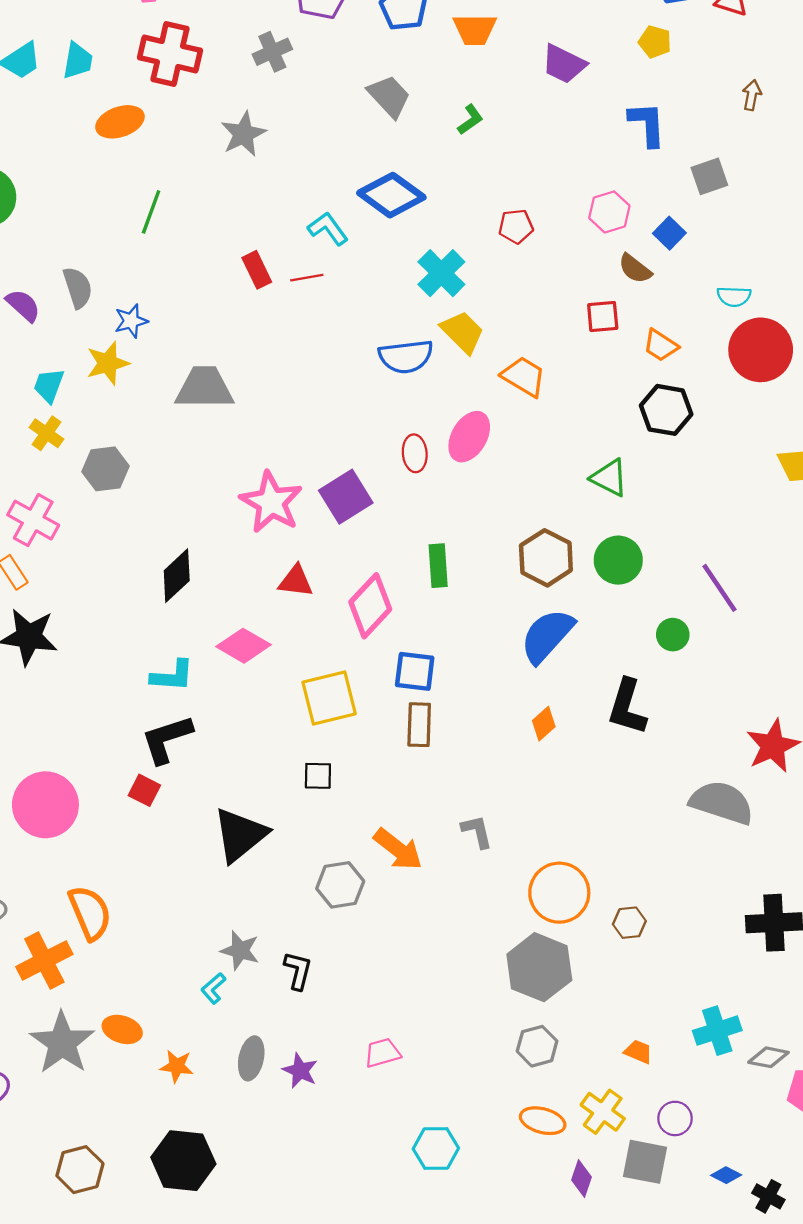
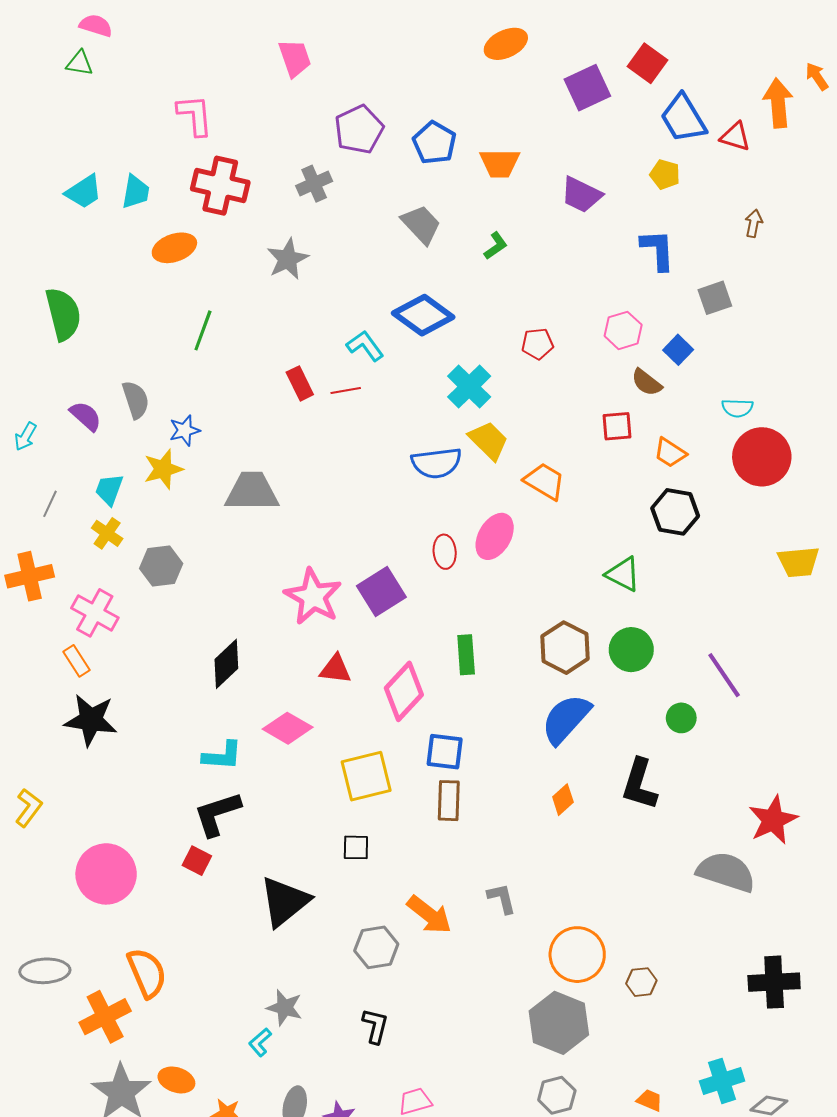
black L-shape: (298, 971) -> (375, 1026), moved

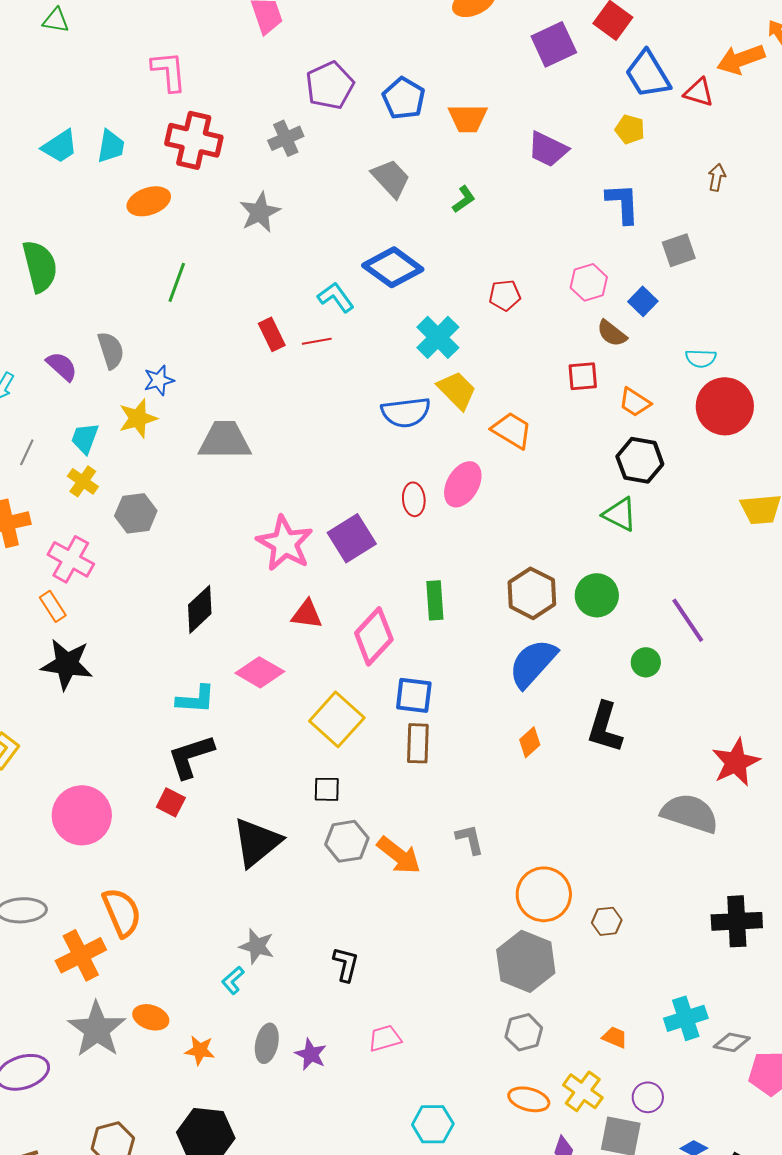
orange arrow: (778, 103) -> (741, 59), turned -105
green triangle: (623, 574) -> (620, 514), moved
yellow square: (366, 776) -> (337, 719), turned -34
gray hexagon: (376, 947) -> (347, 841), moved

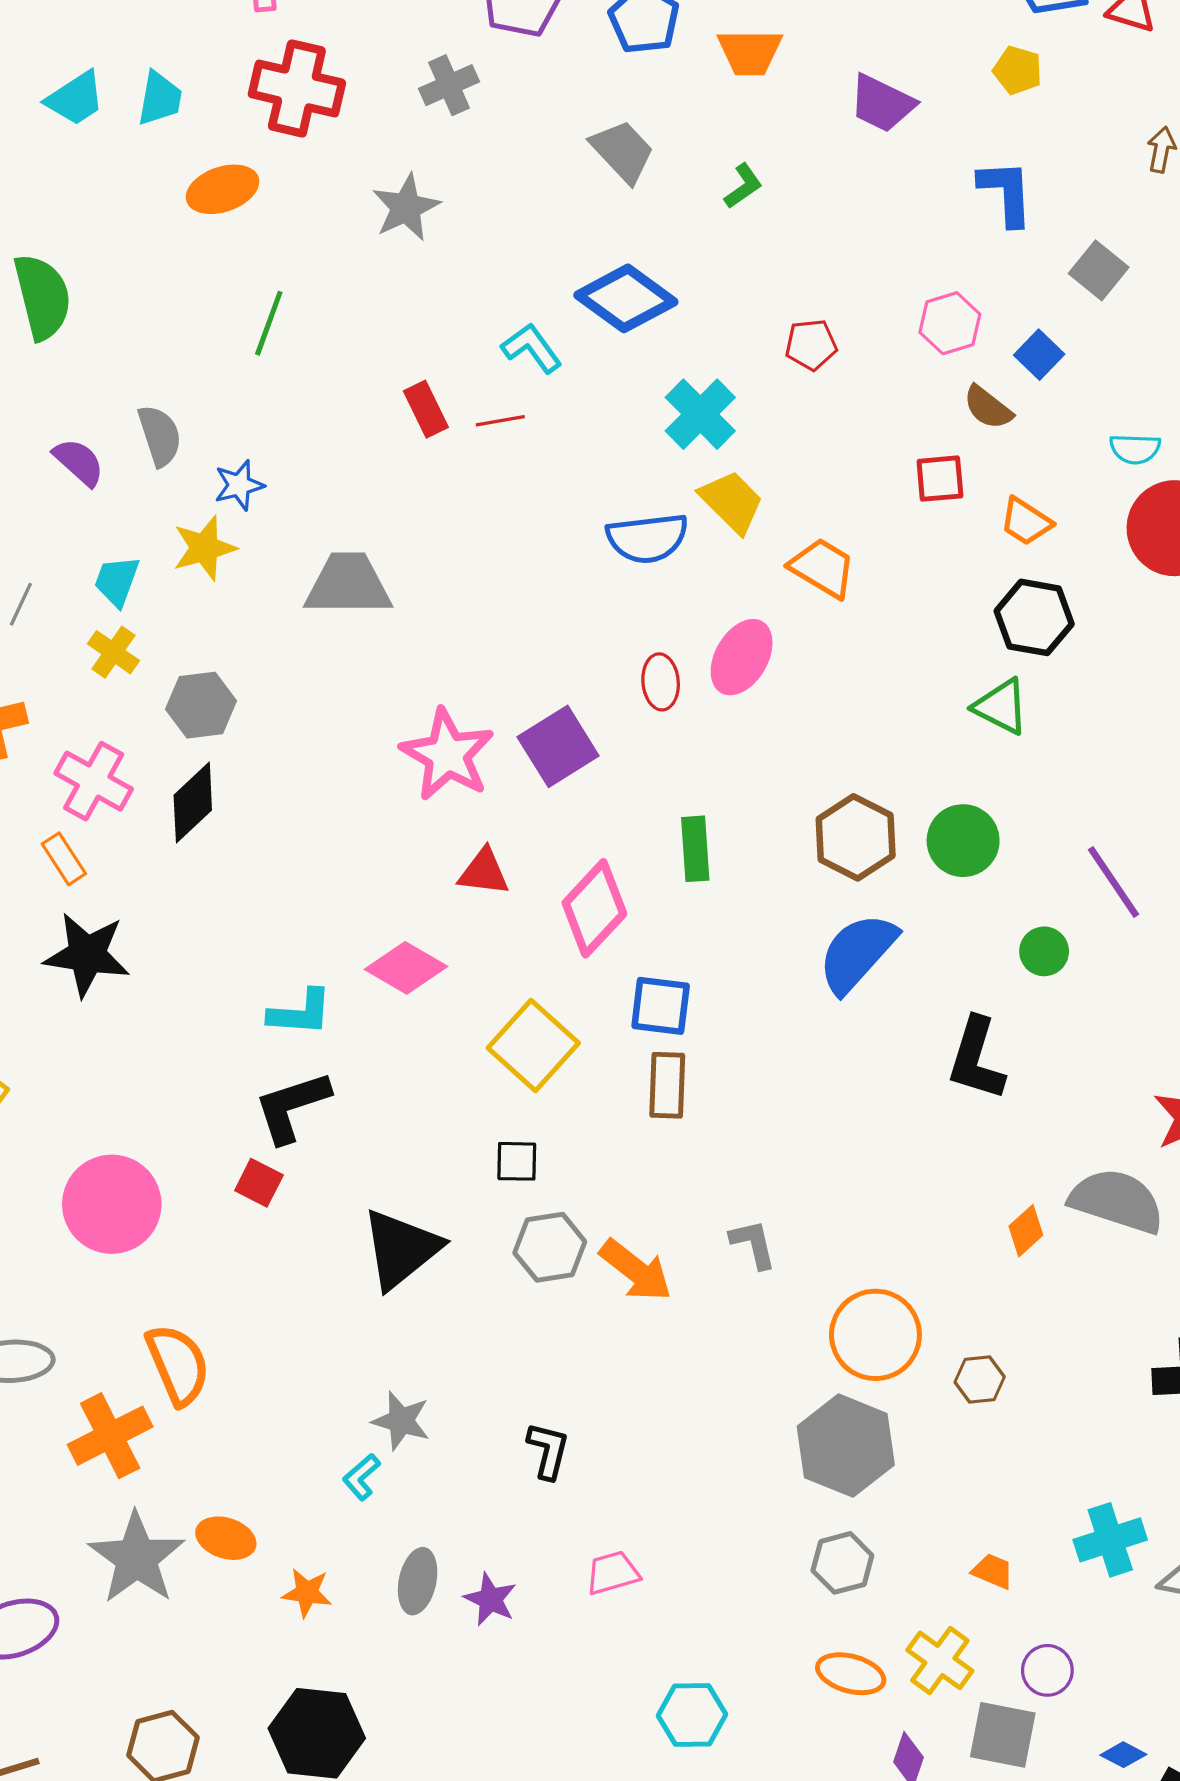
gray square: (679, 250) -> (1099, 270), turned -32
black diamond: (200, 609) -> (193, 803), moved
orange diamond: (530, 742) -> (1026, 1231), moved

